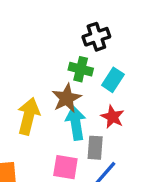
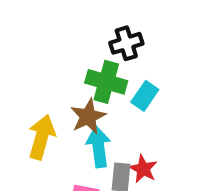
green cross: (81, 69) -> (106, 82), size x1.4
red star: (113, 117) -> (143, 169), moved

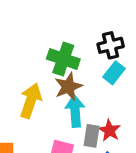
black cross: (126, 43) -> (111, 45), moved
green cross: (106, 82) -> (63, 59), moved

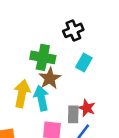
black cross: (111, 45) -> (73, 30), moved
cyan arrow: (75, 111) -> (41, 98), moved

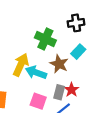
brown star: (50, 78) -> (59, 64), moved, turned -30
cyan arrow: (41, 98) -> (36, 72), turned -72

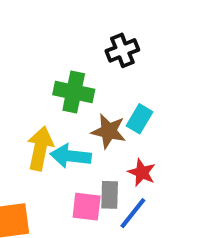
cyan rectangle: (78, 52) -> (140, 119), moved
gray rectangle: (59, 92) -> (110, 195), moved

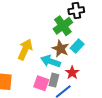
green cross: (74, 92) -> (63, 26), moved, turned 30
cyan arrow: (71, 156) -> (51, 61), moved

